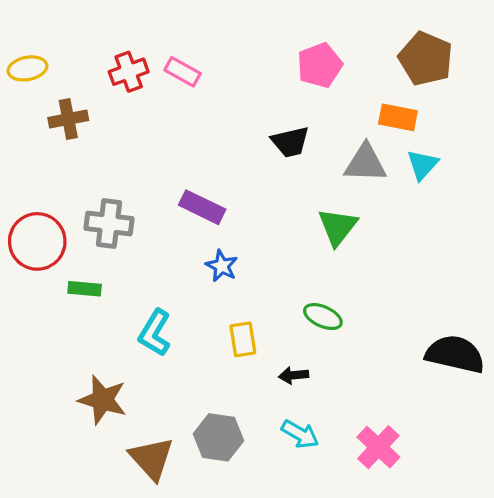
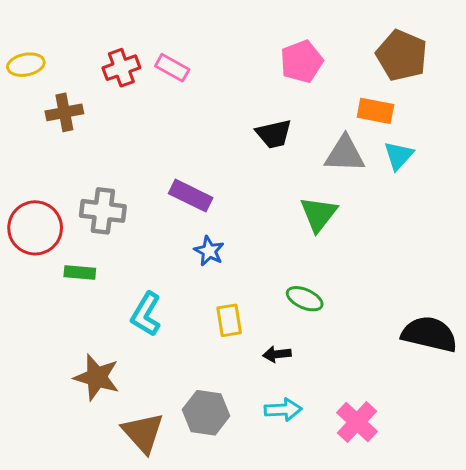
cyan arrow: (300, 434) -> (283, 410), turned -33

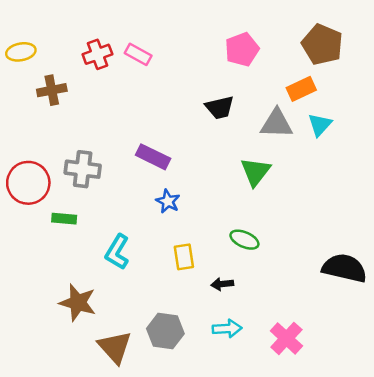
orange rectangle: (375, 111) -> (301, 89), turned -36

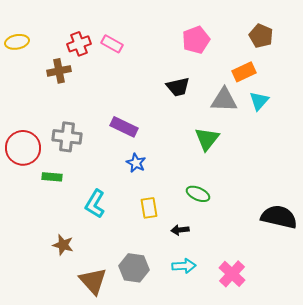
brown pentagon: (322, 44) -> (261, 36), size x0.7
brown cross: (52, 90) -> (59, 71), moved
brown star: (78, 303) -> (63, 245), size x0.7

